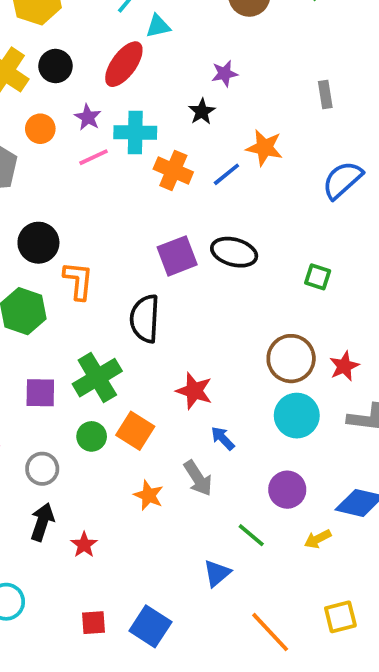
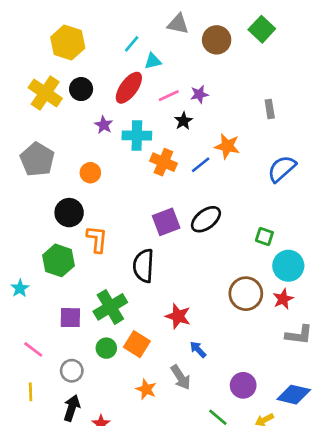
orange circle: (40, 129) -> (90, 173), moved
pink line: (93, 157) -> (169, 96), moved
black ellipse: (234, 252) -> (206, 219), turned -52
cyan circle: (297, 416) -> (288, 266), moved

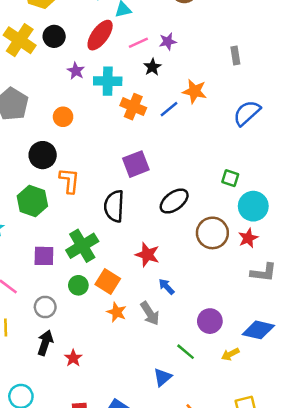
black ellipse: (206, 219) -> (174, 201), moved
orange star: (146, 389) -> (117, 312), moved

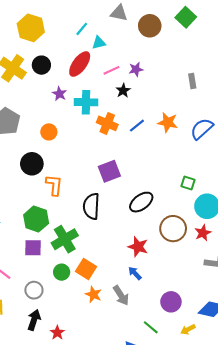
orange star: (195, 91) -> (168, 122), moved
green hexagon: (32, 201) -> (36, 219), moved
red star: (147, 255) -> (138, 247), moved

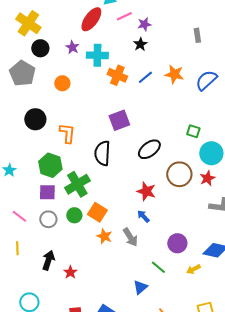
black circle: (41, 65) -> (40, 48), moved
pink line: (111, 70) -> (124, 16), moved
black star: (123, 91) -> (140, 44), moved
black circle: (32, 164) -> (35, 119), moved
gray circle: (34, 290) -> (48, 219), moved

